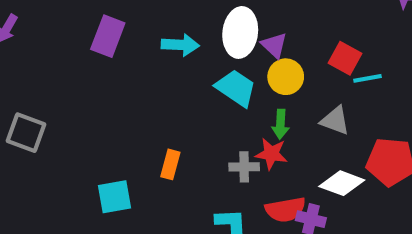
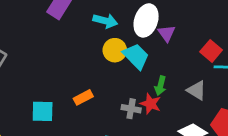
yellow circle: (286, 77) -> (115, 50), moved
orange rectangle: (170, 164) -> (83, 97), turned 36

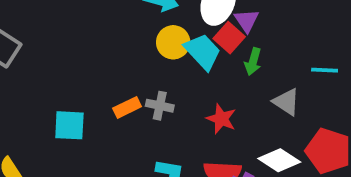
red square: (211, 51) -> (229, 38), moved
green arrow: (160, 86) -> (253, 62), moved
gray cross: (131, 109) -> (160, 106), moved

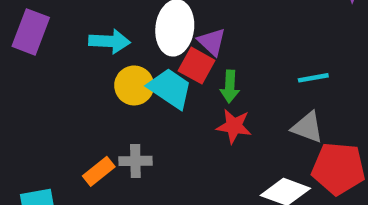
gray triangle: (286, 102) -> (307, 127), moved
red star: (221, 119) -> (234, 126), moved

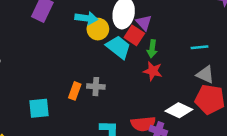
yellow circle: (134, 85) -> (98, 29), moved
gray triangle: (307, 127) -> (205, 75), moved
orange rectangle: (99, 171) -> (75, 91), turned -35

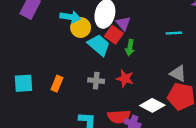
cyan line: (200, 47) -> (174, 33), moved
red star: (153, 71) -> (125, 79), moved
gray cross: (96, 87) -> (96, 81), moved
cyan square: (39, 108) -> (24, 83), moved

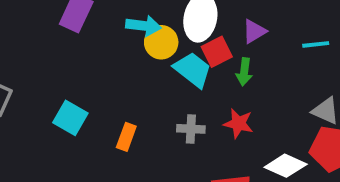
purple triangle: (123, 23) -> (254, 31), moved, turned 42
red square: (114, 35) -> (217, 52), turned 30
cyan square: (24, 83) -> (70, 118), moved, turned 36

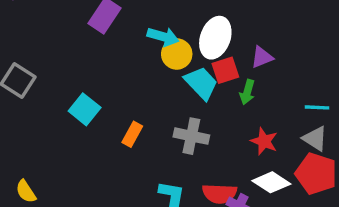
cyan line: (316, 44) -> (317, 107), moved
red star: (238, 123) -> (264, 141), moved
gray cross: (191, 129) -> (191, 136), size x1.4

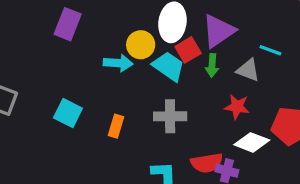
cyan arrow: (163, 37) -> (118, 63), moved
purple triangle: (262, 57) -> (219, 31), size x1.6
cyan line: (317, 107) -> (270, 50), moved, turned 30
gray triangle: (315, 139) -> (248, 70), moved

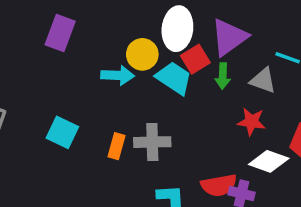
gray cross: (170, 116) -> (152, 142), moved

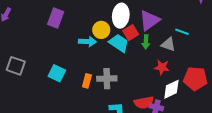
white diamond: (269, 161) -> (171, 89), turned -45

